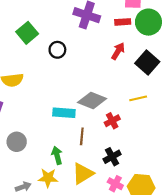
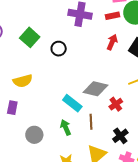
cyan rectangle: (64, 113) -> (72, 103), turned 42
green arrow: (57, 155) -> (66, 127), moved

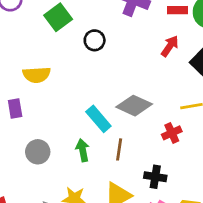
red cross: (116, 104) -> (172, 133), moved
purple rectangle: (12, 108) -> (15, 109), turned -32
black cross: (120, 136) -> (155, 177), turned 35

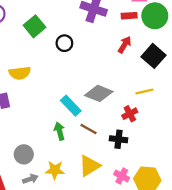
brown line: (119, 149) -> (89, 129), turned -66
gray circle: (38, 152) -> (24, 154), moved
black cross: (155, 177) -> (119, 139), moved

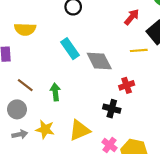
yellow line: (144, 91) -> (139, 50), moved
gray diamond: (99, 93) -> (99, 61), turned 32
cyan rectangle: (71, 106) -> (70, 49), moved
brown line: (89, 129) -> (25, 85), moved

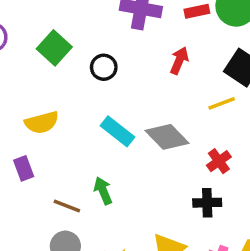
red arrow: (132, 17) -> (179, 61), moved
green arrow: (55, 92) -> (103, 191), moved

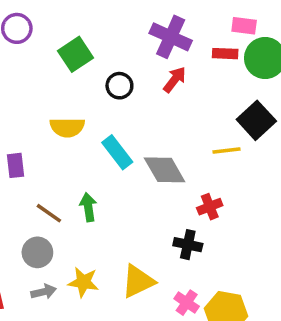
red arrow: (179, 61) -> (175, 80), moved
yellow semicircle: (42, 123) -> (67, 127), moved

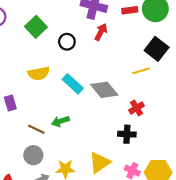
green arrow: (88, 207) -> (60, 121), turned -90

